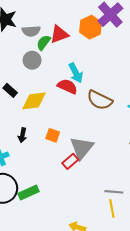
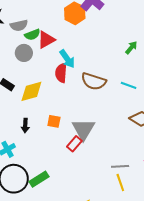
red triangle: (59, 34) -> (46, 40), moved
green semicircle: (44, 43) -> (32, 35), turned -140
red semicircle: (67, 86) -> (61, 73), turned -102

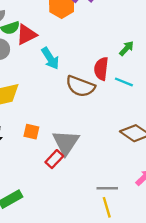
red semicircle: (61, 73) -> (101, 69), moved
cyan line: (129, 85) -> (124, 82), moved

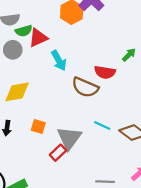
red semicircle: (101, 69) -> (105, 72), turned -90
cyan line: (124, 82) -> (102, 125), moved

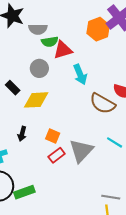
gray circle: (13, 50) -> (39, 68), moved
red rectangle: (58, 153) -> (57, 155), moved

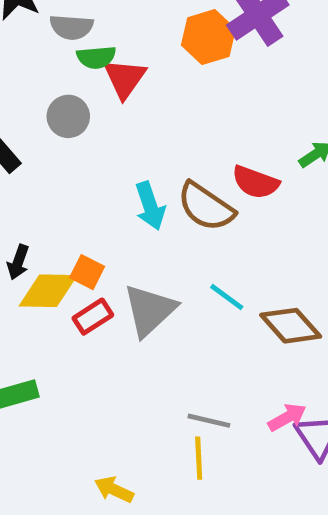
red triangle: (63, 50) -> (125, 78), turned -42
cyan arrow: (80, 74) -> (150, 206), moved
yellow diamond: (36, 100) -> (48, 291), moved

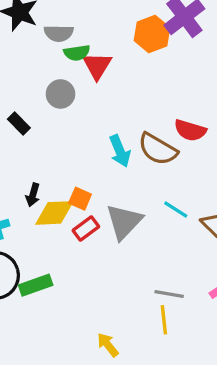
yellow arrow: (114, 490) -> (108, 345), turned 30

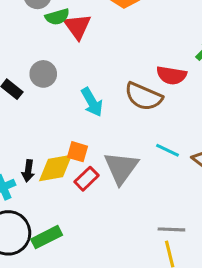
gray circle: (60, 94) -> (43, 74), moved
cyan arrow: (120, 151) -> (92, 102), moved
black arrow: (33, 195) -> (28, 171), moved

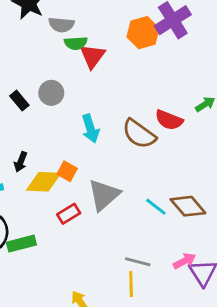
cyan line: (168, 150) -> (156, 207), moved
black arrow: (28, 171) -> (21, 162), moved
red rectangle: (87, 179) -> (69, 214), moved

